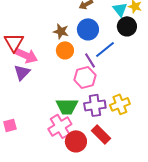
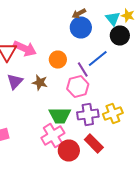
blue circle: (88, 29) -> (81, 28), moved
brown star: (61, 31) -> (40, 82), moved
pink arrow: (26, 55) -> (25, 48), moved

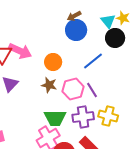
purple line: (83, 70) -> (92, 90), moved
brown star: (40, 82) -> (49, 85), moved
yellow cross: (113, 114) -> (108, 116), turned 36

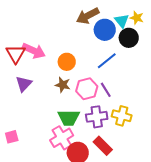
brown arrow: (74, 16) -> (88, 16), size x1.6
blue circle: (76, 30) -> (105, 30), moved

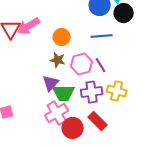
pink arrow: (34, 51) -> (29, 26), turned 125
blue line: (107, 61) -> (102, 36), turned 35
purple triangle: (24, 84) -> (51, 83), moved

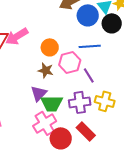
pink hexagon: (82, 64) -> (70, 62), moved

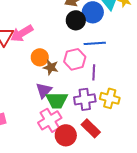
black circle: (112, 23) -> (76, 20), moved
orange circle: (50, 47) -> (40, 57), moved
purple line: (89, 75) -> (94, 72), turned 35

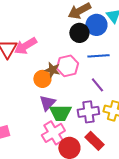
orange circle: (40, 57) -> (42, 79), moved
pink hexagon: (75, 59) -> (67, 66), moved
brown star: (51, 67) -> (52, 70), moved
purple line: (94, 72) -> (97, 85), turned -42

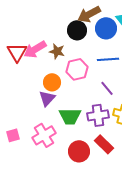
black circle: (79, 33) -> (77, 30), moved
brown star: (52, 70) -> (57, 51), moved
purple triangle: (47, 103) -> (47, 98), moved
pink cross: (53, 133) -> (44, 135), moved

